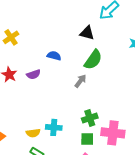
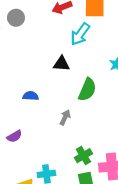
green semicircle: (93, 60) -> (87, 90), moved
purple semicircle: (33, 74) -> (14, 136), moved

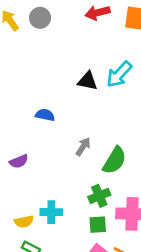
cyan arrow: (80, 34) -> (119, 74), moved
green semicircle: (87, 90) -> (115, 160), moved

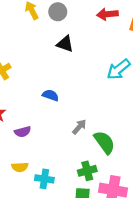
black triangle: (88, 81) -> (65, 44), moved
green semicircle: (115, 160) -> (104, 142), turned -75
yellow semicircle: (24, 222) -> (20, 167), moved

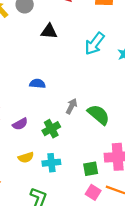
black triangle: (65, 44) -> (49, 31), moved
green cross: (87, 171) -> (51, 129), moved

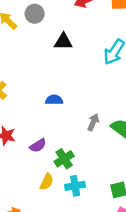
green cross: (51, 129) -> (64, 159), moved
yellow semicircle: (26, 157) -> (47, 182), turned -42

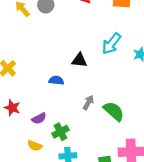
black triangle: (63, 42) -> (79, 60), moved
yellow semicircle: (47, 182) -> (35, 146), moved, turned 80

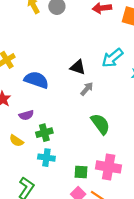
blue semicircle: (56, 80) -> (36, 80), moved, size x1.6
gray arrow: (88, 103) -> (87, 89), moved

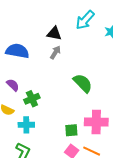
gray arrow: (87, 89) -> (55, 52), moved
purple semicircle: (26, 115) -> (13, 85), turned -112
cyan cross: (46, 158) -> (26, 125), moved

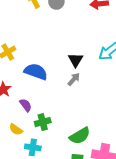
black triangle: (54, 33) -> (76, 60), turned 42
green semicircle: (83, 83) -> (80, 136), moved, turned 95

